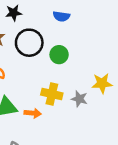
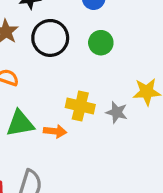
green circle: (59, 55) -> (101, 43), moved

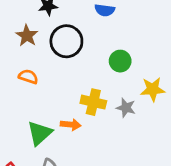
green circle: (101, 43) -> (120, 61), moved
green triangle: (20, 123) -> (40, 133), moved, turned -32

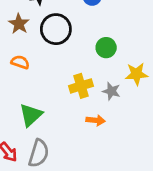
yellow cross: (93, 102) -> (81, 86), turned -30
orange arrow: (71, 125) -> (96, 120), moved

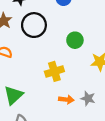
gray star: (111, 91) -> (88, 98), moved

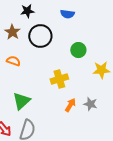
orange arrow: (66, 100) -> (70, 105), turned -64

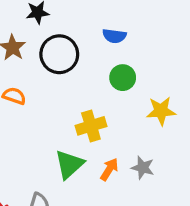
blue semicircle: (67, 14) -> (114, 36), moved
green triangle: (21, 101) -> (69, 164), moved

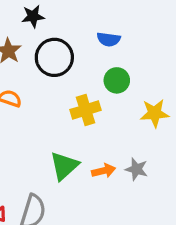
yellow cross: (91, 126) -> (86, 110), moved
orange arrow: (109, 169) -> (104, 171), turned 45

